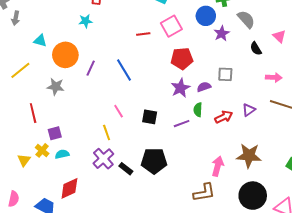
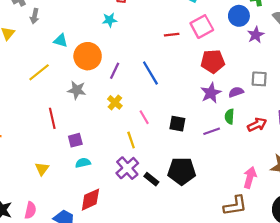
yellow cross: (42, 150) -> (115, 102), moved

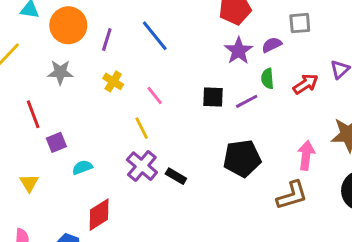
black square: (177, 124) -> (213, 97), moved
purple square: (75, 140) -> (56, 142), moved
black pentagon: (182, 171) -> (242, 158), moved

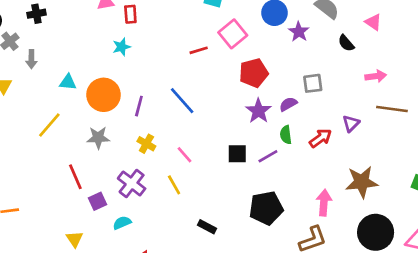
purple cross: (142, 166) -> (132, 183), moved

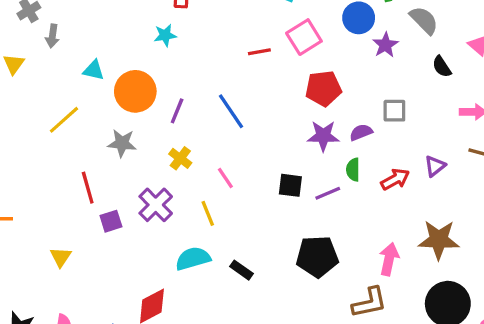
purple star: (258, 111) -> (323, 136), turned 30
cyan semicircle: (122, 223) -> (193, 259), moved, size x1.5
yellow triangle: (75, 239) -> (61, 257), moved

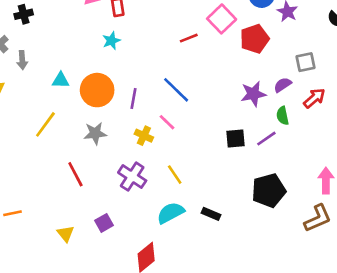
red pentagon: (323, 88) -> (255, 39), moved
pink line: (225, 178) -> (167, 122), moved
red arrow: (395, 179) -> (314, 98), moved
purple square: (111, 221) -> (104, 223), moved

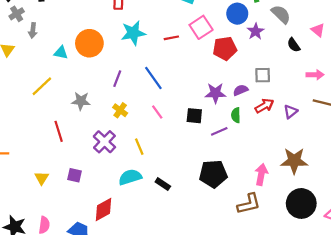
cyan star: (111, 41) -> (133, 33), moved, size x1.6
orange circle: (97, 90) -> (89, 43), moved
pink line: (167, 122) -> (157, 112), moved
black square: (236, 139) -> (194, 116), moved
purple square: (104, 223) -> (74, 175), turned 32

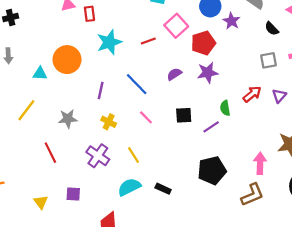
gray square: (263, 75) -> (269, 60), moved
purple semicircle: (241, 90) -> (174, 74), moved
purple star: (215, 93) -> (208, 73), moved

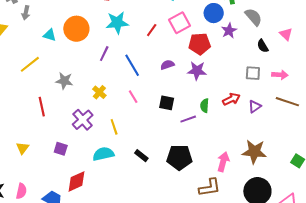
red line: (148, 41) -> (152, 30), turned -48
purple line: (101, 90) -> (104, 54), moved
black rectangle: (163, 189) -> (141, 156), moved
purple square: (73, 194) -> (61, 149), moved

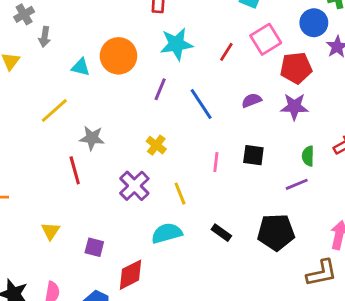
gray star: (64, 81) -> (92, 138), moved
pink line: (133, 97) -> (216, 162), moved, turned 40
purple line: (188, 119) -> (297, 184), moved
purple square: (61, 149) -> (94, 247), moved

